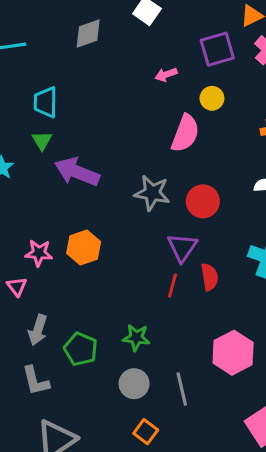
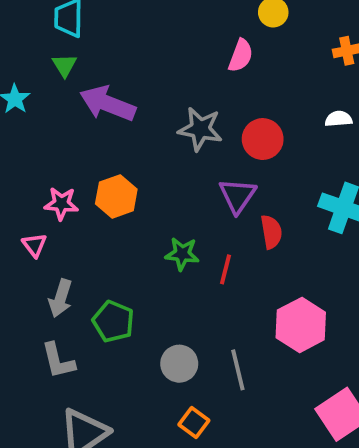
pink semicircle: (185, 133) -> (241, 56), size x0.7
red line: (172, 286) -> (226, 269), moved
green star: (136, 337) -> (182, 254), moved

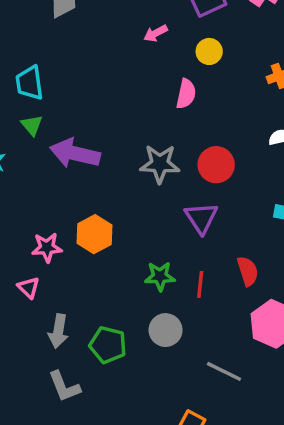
red semicircle: (271, 232) -> (248, 271), moved
gray circle: (179, 364) -> (166, 330), moved
gray line: (238, 370) -> (224, 371), turned -42

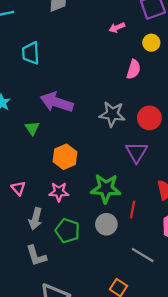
green triangle: (32, 125) -> (32, 128), moved
pink star: (47, 247) -> (59, 192), moved
green star: (160, 276) -> (106, 188), size x1.5
red line: (200, 284) -> (133, 210), moved

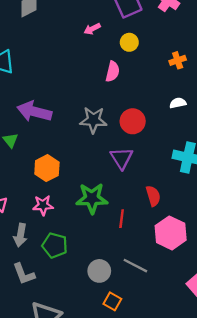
gray circle: (106, 224) -> (99, 271), moved

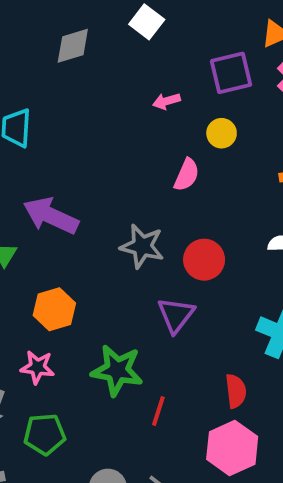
red semicircle: (153, 196) -> (236, 391), moved
green pentagon: (55, 245) -> (45, 434), turned -30

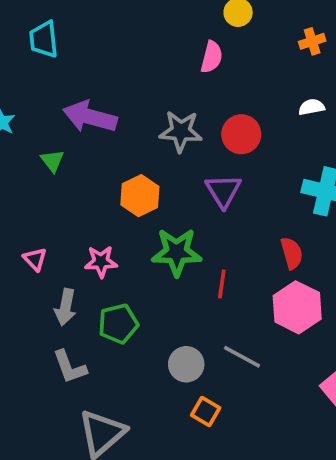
orange hexagon: (54, 309) -> (140, 196), moved

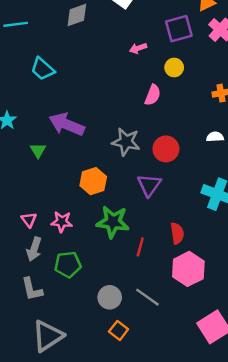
cyan trapezoid: (44, 39) -> (43, 69), turned -50
red semicircle: (292, 253) -> (177, 233), moved
pink triangle: (35, 259) -> (29, 220), moved

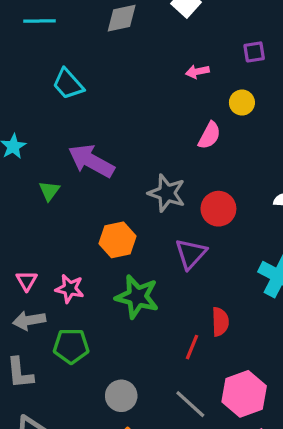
purple square: (179, 29) -> (254, 52), size x0.6
red line: (140, 247) -> (192, 347), moved
gray arrow: (34, 249) -> (29, 320), turned 55
pink hexagon: (188, 269) -> (244, 394), moved
gray line: (147, 297) -> (190, 404), moved

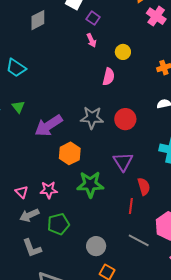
purple square: (254, 52) -> (93, 18), moved, turned -32
pink arrow: (197, 72) -> (91, 40), turned -88
purple arrow: (91, 161) -> (49, 126), moved, turned -48
green triangle: (49, 191) -> (18, 107), moved
purple triangle: (191, 254) -> (123, 162), moved

